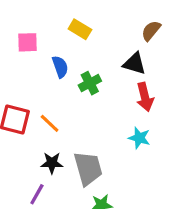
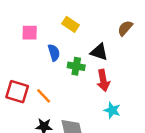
black triangle: (135, 64) -> (99, 52), moved
green cross: (90, 83) -> (76, 66), turned 35
red arrow: (145, 97) -> (103, 80), moved

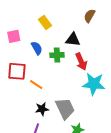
yellow rectangle: (70, 24) -> (45, 23), turned 32
red square: (17, 92) -> (17, 71), moved
cyan star: (112, 110) -> (94, 84), size x1.6

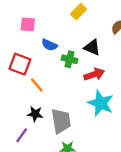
yellow rectangle: (45, 23) -> (78, 12), moved, turned 64
blue semicircle: (37, 48) -> (49, 45), turned 128
red arrow: (81, 62) -> (94, 74), turned -102

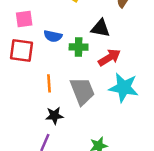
red square: (20, 64) -> (22, 51), moved
orange line: (37, 85) -> (49, 83), turned 49
gray trapezoid: (61, 121) -> (82, 91), moved

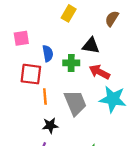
blue semicircle: (53, 36) -> (48, 53), turned -112
red square: (22, 51) -> (31, 74), moved
red arrow: (109, 57) -> (99, 72), turned -120

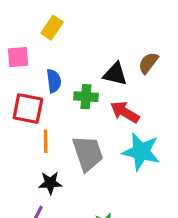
yellow rectangle: (69, 13) -> (52, 28), moved
brown semicircle: (112, 19) -> (148, 63), moved

